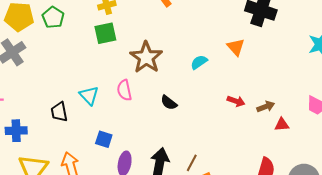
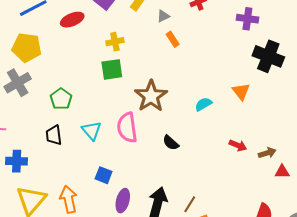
green pentagon: (53, 17) -> (61, 99), moved
pink semicircle: (124, 90) -> (127, 128), size x1.4
black trapezoid: (59, 112) -> (54, 135), moved

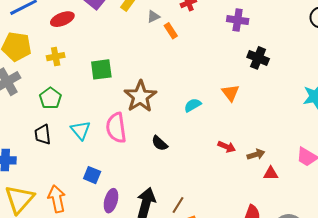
orange rectangle: (173, 39) -> (171, 31), moved
yellow cross: (115, 42) -> (56, 57), moved
black cross: (268, 56) -> (258, 58), size x0.7

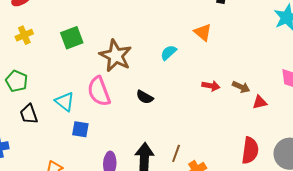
green pentagon: (50, 98) -> (17, 81), moved
brown arrow: (256, 154) -> (241, 87), turned 54
blue square: (92, 175) -> (80, 129), moved

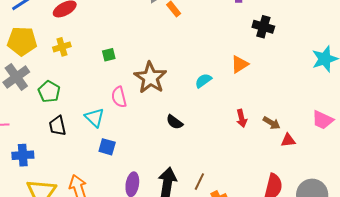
orange triangle: (203, 32) -> (240, 64), turned 42
green square: (72, 38) -> (109, 55), size x0.6
red arrow: (211, 86) -> (242, 118), turned 60
pink semicircle: (99, 91) -> (119, 97), moved, size x0.7

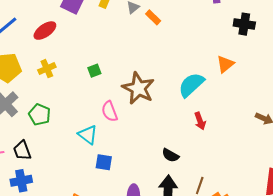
cyan semicircle: (203, 81) -> (191, 85), size x1.6
red arrow: (242, 118) -> (200, 121), moved
black semicircle: (175, 122) -> (170, 155), moved
black trapezoid: (57, 126) -> (22, 151), moved

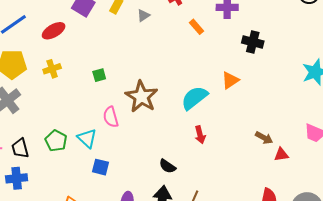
orange rectangle: (153, 17) -> (196, 27), moved
green pentagon: (40, 115) -> (56, 141), moved

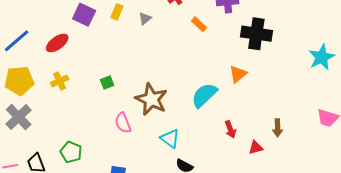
black cross: (253, 42) -> (256, 34), size x1.4
red arrow: (200, 135) -> (230, 129), moved
cyan triangle: (87, 138) -> (170, 138), moved
brown arrow: (264, 138) -> (278, 128), turned 66
red triangle: (281, 155) -> (256, 148), moved

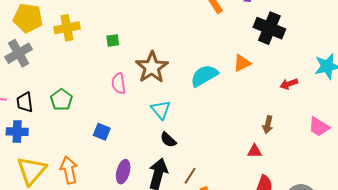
yellow cross: (60, 81) -> (67, 28), size x1.4
red arrow: (230, 129) -> (289, 84), moved, turned 78
red triangle: (256, 148) -> (255, 151), moved

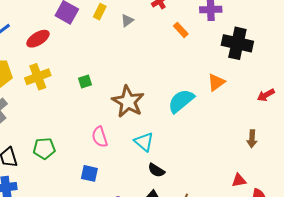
pink semicircle: (119, 83) -> (100, 137), moved
green pentagon: (61, 100) -> (44, 149), turned -30
red triangle: (255, 151) -> (239, 180), moved

